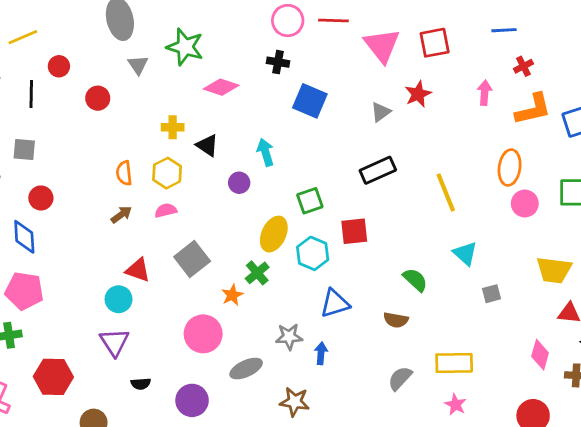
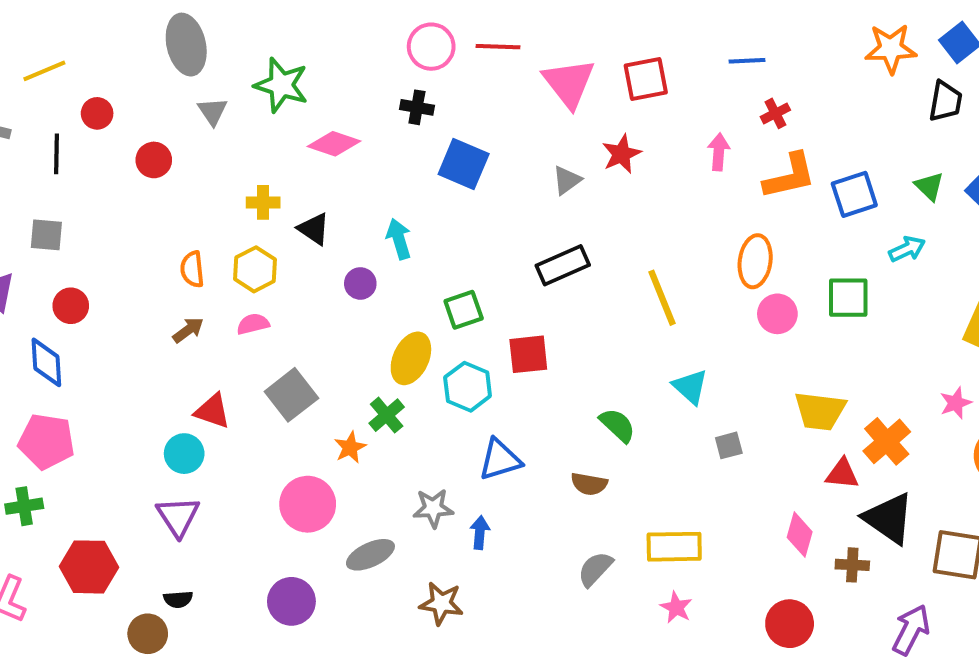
black semicircle: (141, 384) -> (178, 599), moved

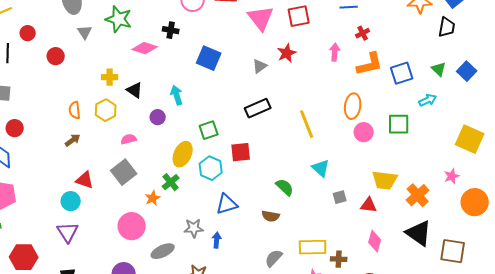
black cross: (417, 107) -> (171, 30), moved
pink semicircle: (253, 324) -> (129, 139), moved
red triangle: (842, 474) -> (369, 205), moved
brown cross: (852, 565) -> (339, 259), moved

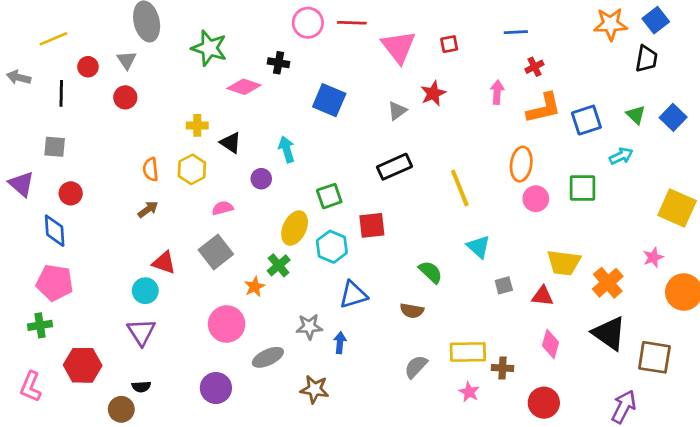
red square: (299, 16) -> (449, 44), size x0.6
gray triangle: (85, 32) -> (127, 60), moved

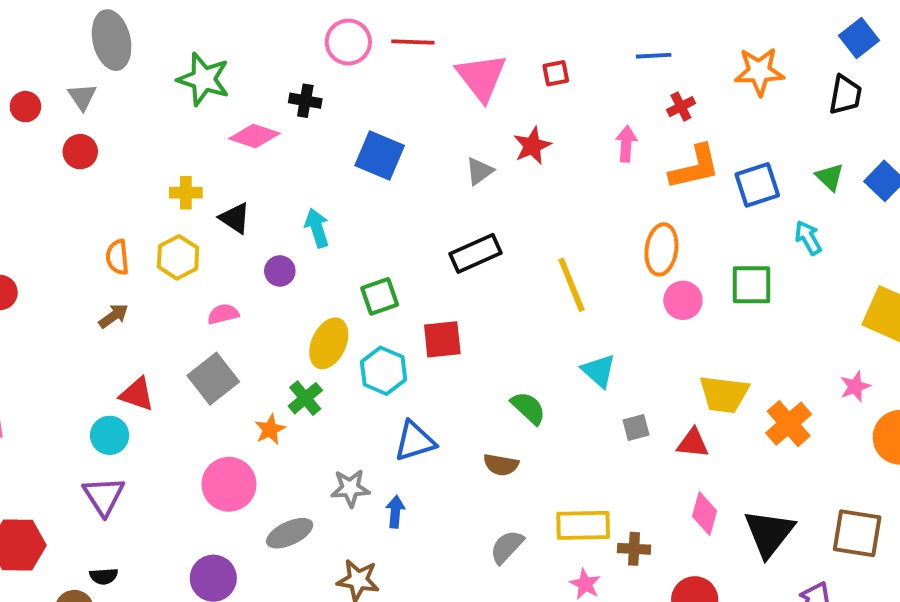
orange star: (610, 24) -> (759, 71), moved
cyan arrow: (621, 156) -> (808, 238), turned -95
black triangle: (609, 333) -> (769, 533), moved, turned 33

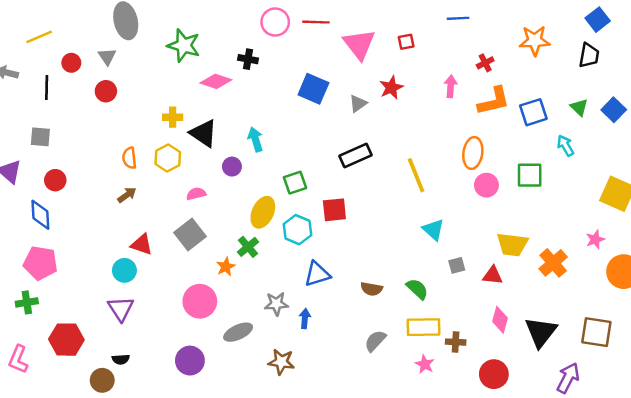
blue line: (654, 56) -> (458, 18), moved
blue square: (380, 156) -> (313, 89), moved
black triangle: (235, 218) -> (204, 133), size x1.4
green semicircle: (528, 408) -> (417, 289), moved

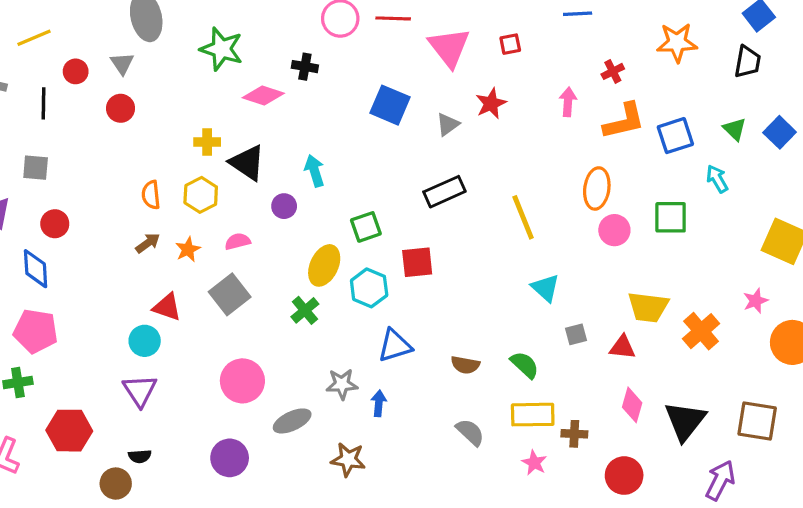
orange star: (226, 267) -> (188, 249), moved
gray semicircle: (375, 341) -> (470, 432), turned 90

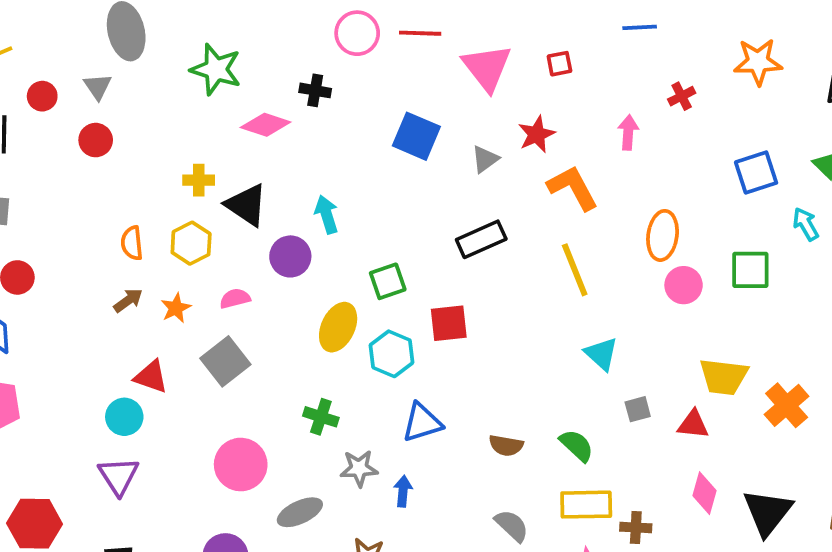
orange L-shape: (624, 121) -> (573, 188), moved, turned -105
purple circle: (284, 206) -> (290, 256), size x1.4
green cross: (305, 310) -> (321, 417), moved, turned -32

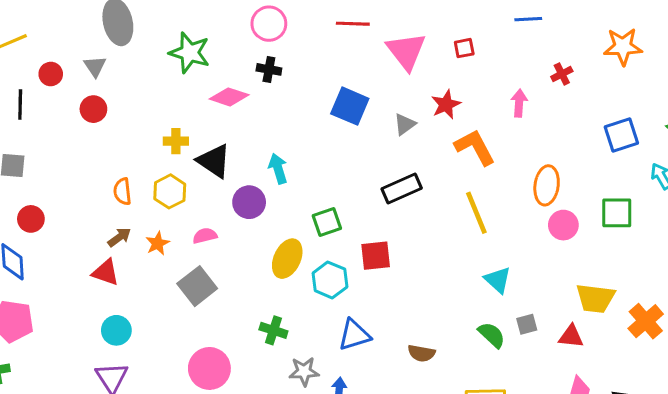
pink circle: (357, 33) -> (269, 24), moved
red triangle: (151, 377) -> (106, 272), moved
green semicircle: (577, 445) -> (492, 335), moved

